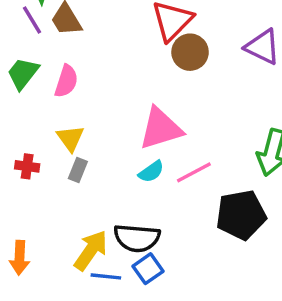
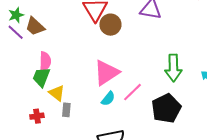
green trapezoid: (23, 73) -> (41, 77), moved

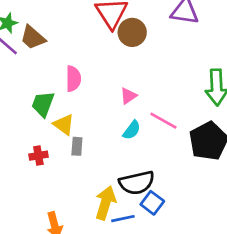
pink semicircle: (45, 61) -> (73, 79), moved
pink triangle: (106, 73) -> (128, 96), size x0.5
pink line: (132, 92) -> (163, 121), turned 75

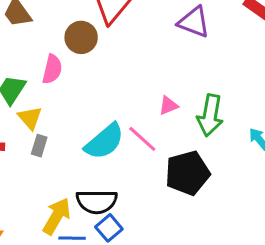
brown circle: (132, 32) -> (81, 37), moved
pink triangle: (128, 96) -> (168, 105), moved
cyan semicircle: (132, 130) -> (104, 141), size x1.8

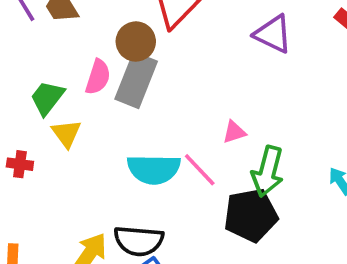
green arrow: (210, 115) -> (268, 171), moved
cyan semicircle: (104, 141) -> (154, 169), turned 36
gray rectangle: (39, 146) -> (136, 80), moved, size x2.0

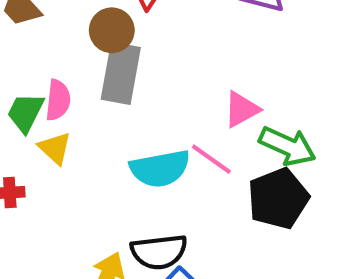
pink semicircle: (98, 77) -> (58, 100), moved
pink triangle: (234, 132) -> (241, 109), size x1.4
green arrow: (268, 171) -> (287, 146), turned -69

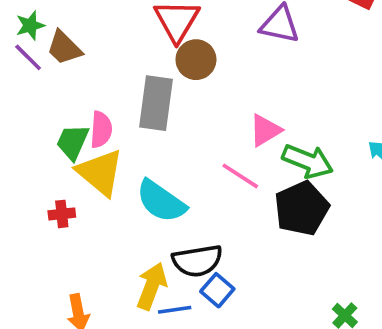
brown circle: (112, 30) -> (196, 60), moved
yellow triangle: (55, 148) -> (100, 173), size x1.6
cyan semicircle: (160, 169) -> (161, 201), moved, turned 48

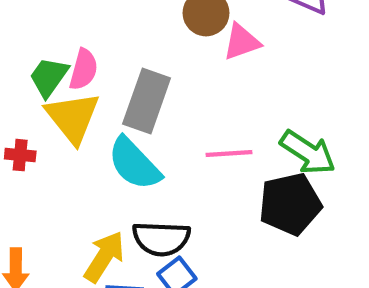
gray rectangle: (156, 103) -> (147, 101), moved
pink triangle: (265, 130) -> (242, 42), moved
pink line: (240, 176) -> (229, 153), turned -48

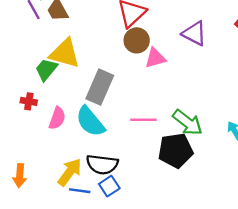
pink semicircle: (84, 69) -> (57, 118), moved
yellow triangle: (73, 117) -> (65, 53), moved, turned -40
red cross: (20, 155) -> (29, 101), moved

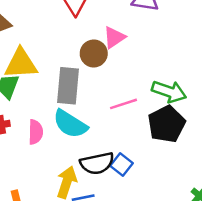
brown circle: (137, 40) -> (94, 53), moved
blue square: (109, 186) -> (122, 165), moved

